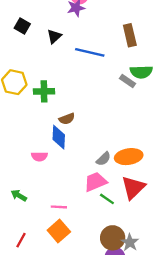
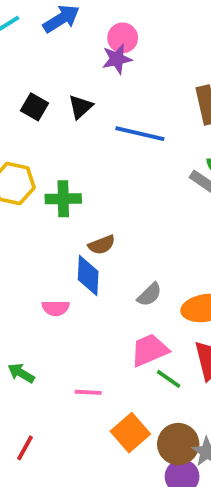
black square: (22, 26) -> (35, 107), moved
gray semicircle: (103, 159) -> (149, 295), moved
orange square: (59, 231) -> (130, 433), moved

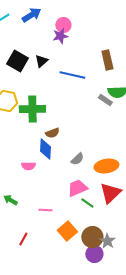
black square: (35, 107) -> (17, 61), size x1.5
green cross: (63, 199) -> (32, 109), size x1.4
red line: (25, 448) -> (23, 239), moved

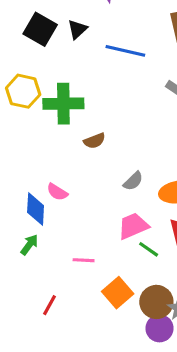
blue diamond: (45, 149) -> (36, 209), moved
pink semicircle: (28, 166) -> (57, 192), turned 32
green arrow: (10, 200) -> (29, 245), turned 96

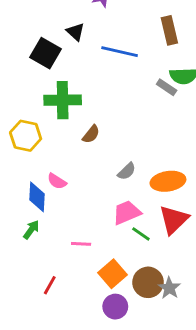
black square: (40, 29) -> (46, 53), moved
black triangle: (77, 29) -> (75, 32), turned -36
yellow hexagon: (23, 91) -> (26, 136), moved
brown semicircle: (94, 141) -> (91, 134), turned -30
purple circle: (160, 328) -> (115, 307), moved

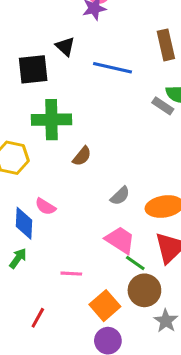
black square: (46, 53) -> (33, 69), turned -36
pink trapezoid: (127, 213) -> (120, 240), turned 56
brown circle: (148, 282) -> (144, 290), moved

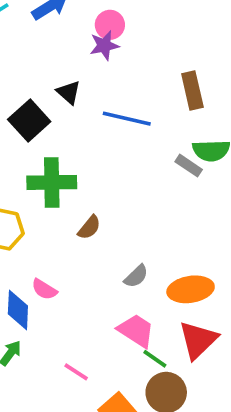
black square: (33, 69) -> (29, 121), turned -36
pink line: (71, 274) -> (76, 372), turned 30

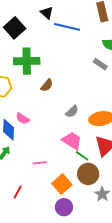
black triangle: (69, 92) -> (47, 13), moved
gray rectangle: (189, 166) -> (100, 64), moved
pink line: (76, 372) -> (40, 163), turned -40

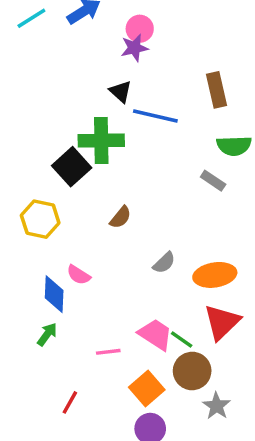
black square: (15, 28) -> (72, 167), moved
green cross: (27, 61) -> (101, 140), moved
pink trapezoid: (72, 141) -> (155, 334), moved

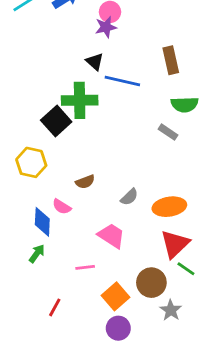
brown semicircle: (120, 217) -> (85, 182), moved, turned 30
pink trapezoid: (155, 334) -> (111, 236), moved
green line: (182, 340) -> (186, 269), moved

